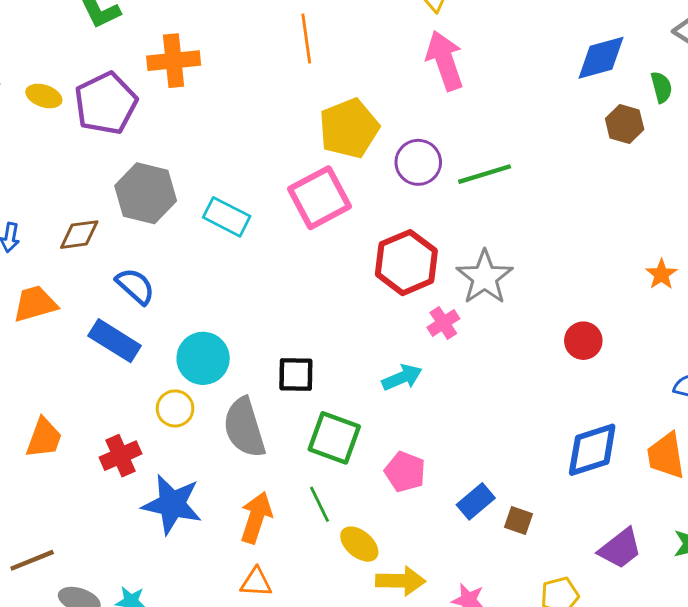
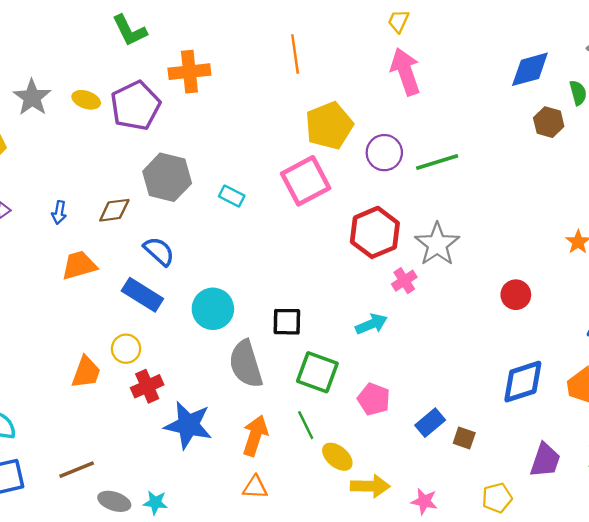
cyan rectangle: (227, 217) -> (232, 196), size x0.7
yellow circle: (175, 408) -> (126, 349), moved
purple trapezoid: (620, 548) -> (545, 460), turned -33

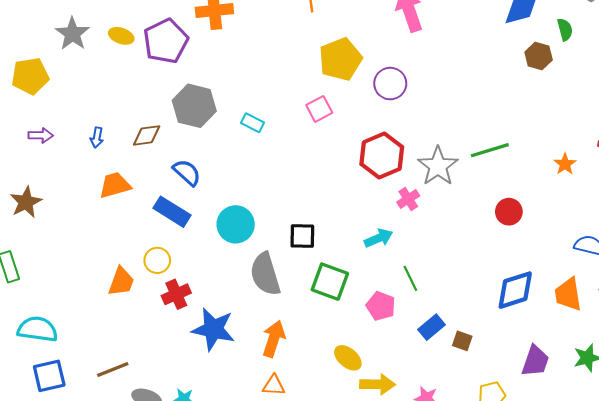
green line: (437, 162) -> (490, 150), moved
pink square: (306, 181) -> (319, 109), size x0.6
green line: (306, 425) -> (410, 278), moved

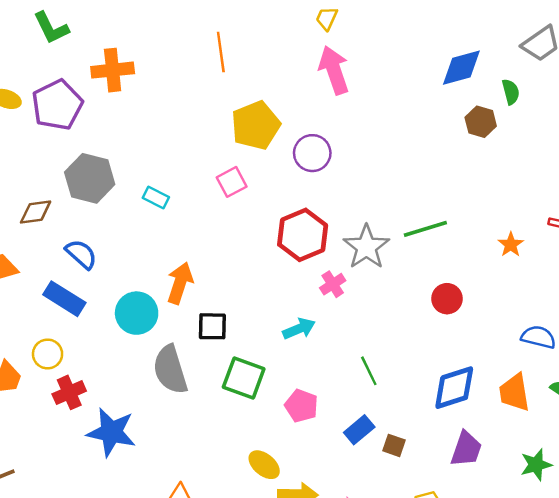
green line: (410, 278) -> (369, 371), moved
orange arrow: (274, 339) -> (180, 283), moved
purple trapezoid: (535, 361) -> (466, 449), moved

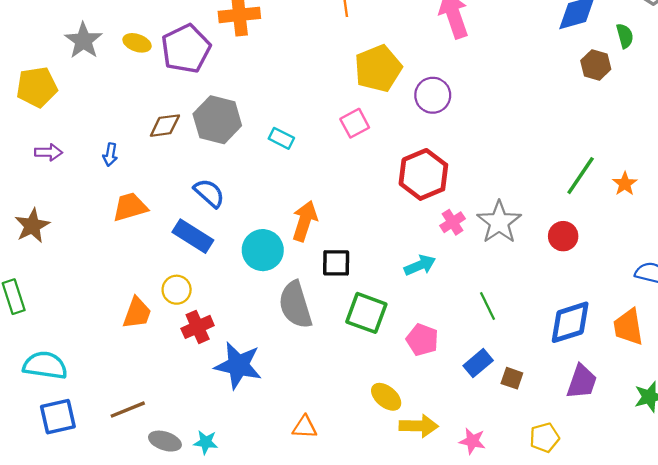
brown diamond: (36, 212) -> (165, 126), moved
green line: (425, 229) -> (581, 176), moved, turned -39
gray star: (366, 247) -> (499, 222), moved

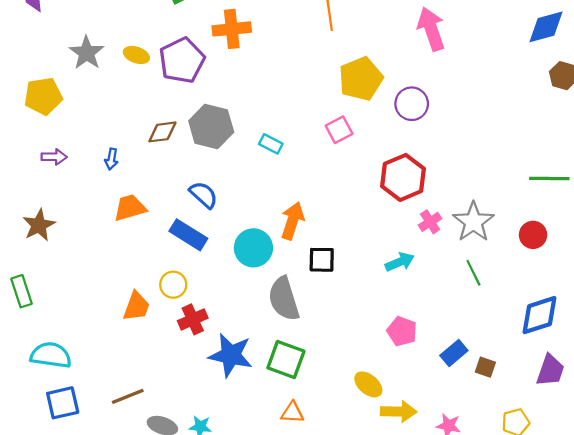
green line: (581, 176) -> (549, 179), turned 57
green line: (487, 306) -> (473, 273), moved
green square: (366, 313) -> (286, 359), moved

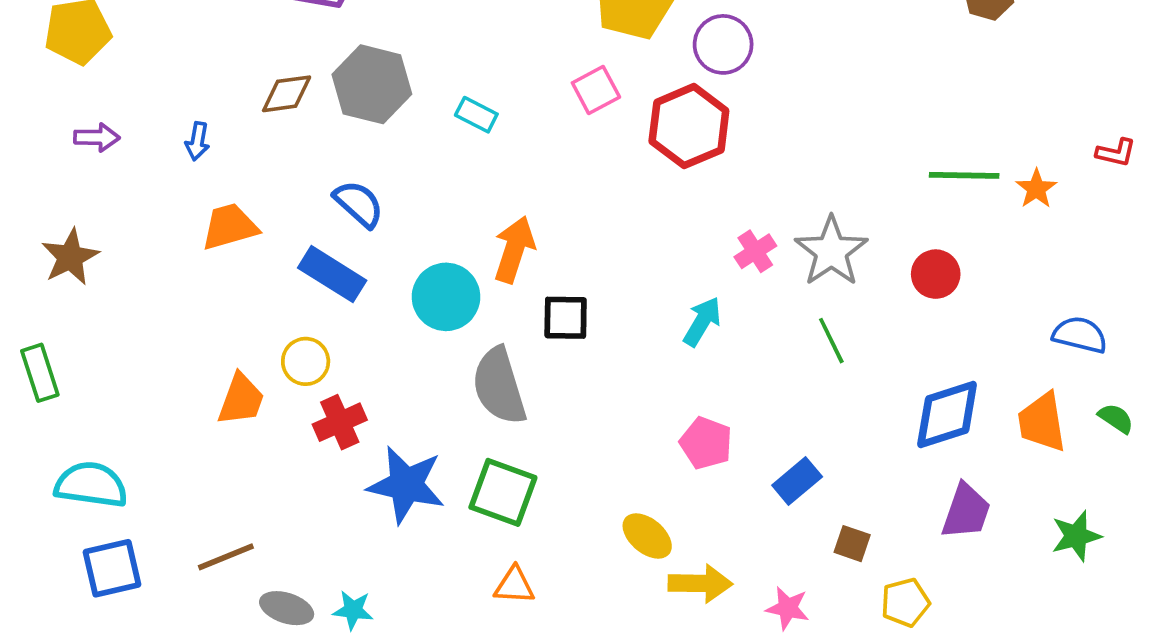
red hexagon: (403, 177) -> (689, 126), moved
cyan arrow: (400, 262) -> (702, 322), turned -36
brown square: (485, 367) -> (852, 544), moved

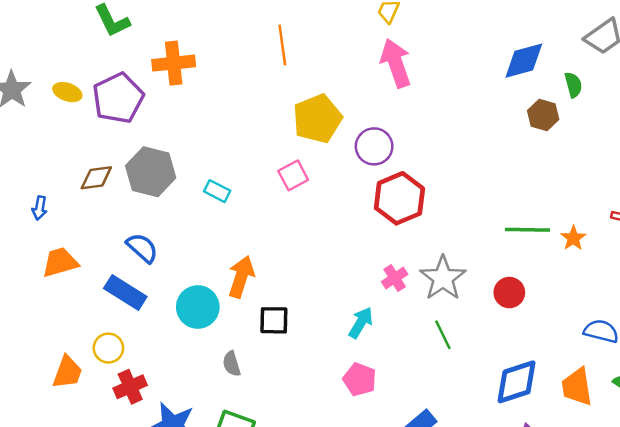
red hexagon: (689, 126) -> (399, 198), moved
gray semicircle: (499, 386) -> (232, 364), size x0.5
pink pentagon: (706, 443) -> (360, 379), moved

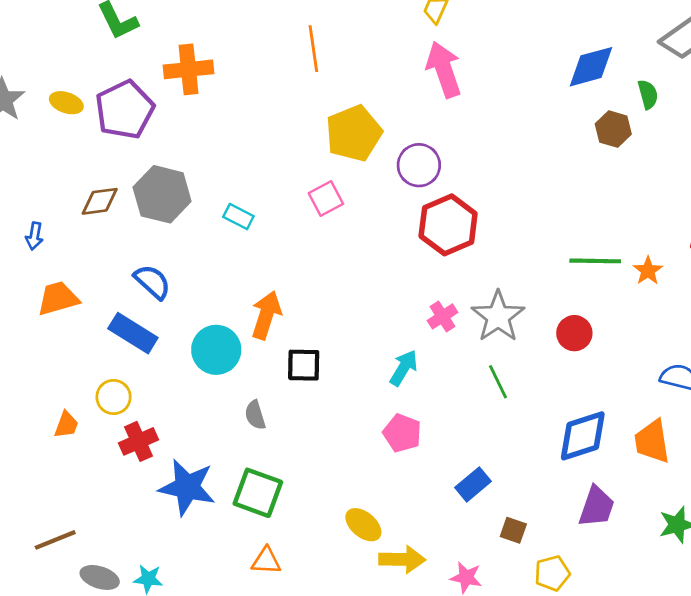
orange trapezoid: (67, 372) -> (66, 425), size x0.7

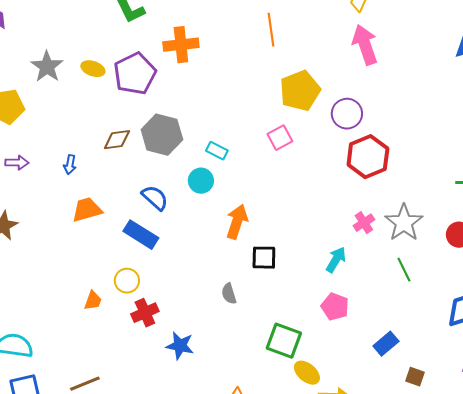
cyan circle: (216, 350) -> (201, 181), moved, size x0.7
blue star: (187, 487) -> (180, 346), size x0.7
green square: (258, 493) -> (284, 341), moved

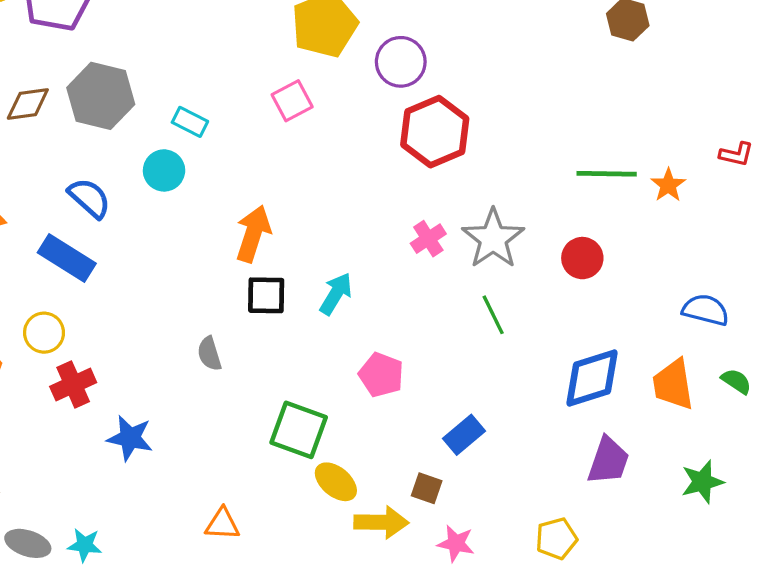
orange arrow: (237, 222) -> (253, 234), moved
cyan arrow: (336, 260) -> (336, 294), moved
brown square: (415, 377) -> (427, 488), moved

